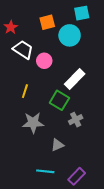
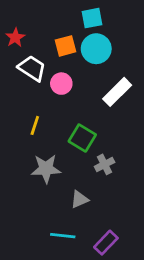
cyan square: (82, 13) -> (92, 18), moved
orange square: (47, 22) -> (66, 46), moved
white rectangle: (75, 79) -> (117, 92), moved

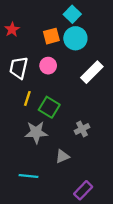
cyan square: (92, 18) -> (72, 14), turned -35
white trapezoid: (32, 68) -> (19, 68), moved, turned -110
green square: (82, 138) -> (49, 107), moved
cyan line: (63, 236) -> (28, 176), moved

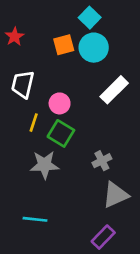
pink circle: (48, 66) -> (60, 103), moved
gray triangle: (62, 156) -> (115, 195), moved, size x1.5

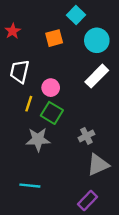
cyan circle: (94, 48) -> (97, 40), moved

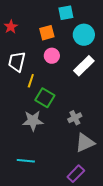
cyan square: (76, 15) -> (66, 13), turned 35
pink circle: (51, 88) -> (52, 56), moved
yellow line: (29, 104) -> (31, 81), moved

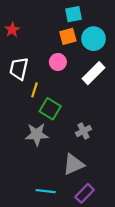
orange square: (47, 33) -> (68, 36), moved
gray triangle: (85, 143) -> (73, 164), moved
cyan line: (26, 161) -> (46, 191), moved

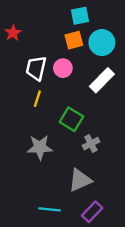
white trapezoid: (19, 69) -> (36, 68), moved
green square: (50, 109) -> (71, 119), moved

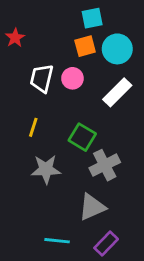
yellow line: (37, 99) -> (33, 127), moved
gray cross: (91, 144) -> (105, 165), size x1.5

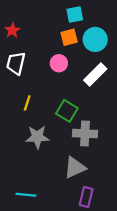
white trapezoid: (42, 78) -> (16, 63), moved
gray cross: (105, 165) -> (85, 134), turned 30
cyan line: (57, 241) -> (26, 195), moved
purple rectangle: (106, 243) -> (86, 197), turned -30

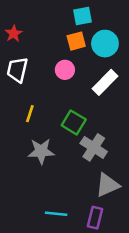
gray cross: (85, 134) -> (94, 147), turned 30
gray triangle: (75, 168) -> (107, 185), moved
cyan line: (26, 195) -> (56, 214), moved

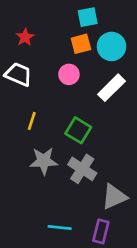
red star: (14, 34) -> (25, 37), moved
white trapezoid: (17, 70) -> (18, 74), turned 100
gray cross: (94, 147) -> (82, 169), moved

